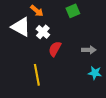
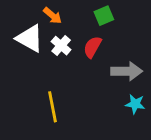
red semicircle: (55, 49) -> (92, 47), moved
gray arrow: (89, 50) -> (127, 71), size x1.5

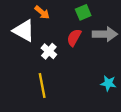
white cross: (61, 46) -> (49, 51), moved
gray arrow: (127, 71) -> (105, 34), moved

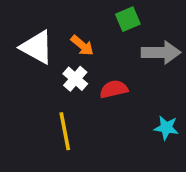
orange arrow: (42, 12) -> (82, 45), moved
red semicircle: (74, 38) -> (114, 89), moved, turned 48

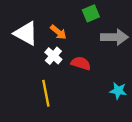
red semicircle: (114, 89) -> (81, 63), turned 30

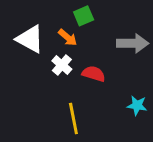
green square: (91, 13) -> (84, 16), moved
yellow line: (46, 93) -> (73, 118), moved

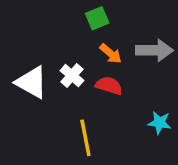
orange arrow: (68, 38) -> (111, 54), moved
white triangle: (30, 39) -> (32, 82), moved

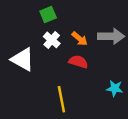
green square: (97, 18) -> (48, 15), moved
white cross: (72, 76) -> (52, 40), moved

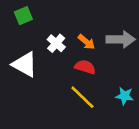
green square: (48, 15) -> (23, 16), moved
yellow line: (61, 99) -> (82, 97), moved, turned -35

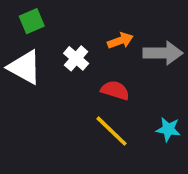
orange arrow: (86, 42) -> (120, 41), moved, turned -60
white triangle: (25, 64) -> (25, 67), moved

